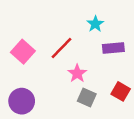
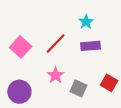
purple rectangle: (113, 48) -> (90, 46), moved
pink star: (77, 73) -> (56, 75), moved

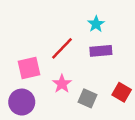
pink square: (21, 47) -> (29, 68), moved, turned 35

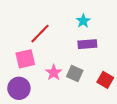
red line: (62, 48) -> (40, 34), moved
gray square: (88, 98) -> (75, 74), moved

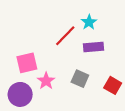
red line: (40, 34) -> (65, 36), moved
pink star: (54, 73) -> (46, 81), moved

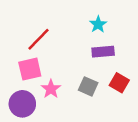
red line: (65, 36) -> (38, 39), moved
red square: (113, 85) -> (119, 83), moved

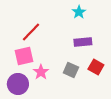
cyan star: (98, 24) -> (79, 12), moved

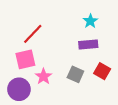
cyan star: (79, 12) -> (90, 21), moved

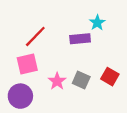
purple rectangle: (88, 45) -> (80, 39), moved
pink star: (43, 76) -> (57, 81), moved

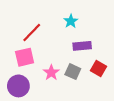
cyan star: (97, 23) -> (71, 21), moved
purple rectangle: (80, 39) -> (82, 46), moved

